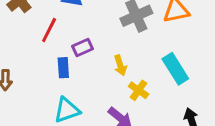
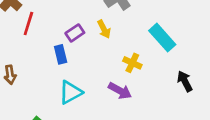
red line: (49, 30) -> (28, 24), moved
yellow arrow: (120, 65) -> (104, 29), moved

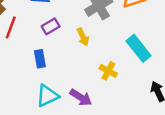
purple rectangle: (75, 33) -> (51, 26), moved
purple arrow: (120, 91) -> (81, 97), moved

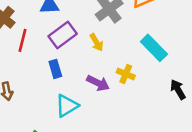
purple rectangle: (51, 26) -> (63, 35), size x1.5
purple arrow: (81, 97) -> (98, 83), moved

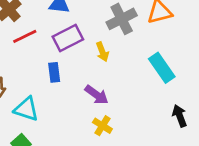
red line: (22, 40) -> (25, 36), turned 40
yellow cross: (126, 74) -> (102, 126), moved
cyan triangle: (67, 106) -> (26, 109), moved, turned 40

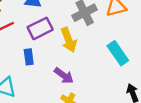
yellow arrow: (102, 52) -> (69, 40), size x1.5

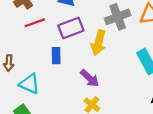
yellow arrow: (69, 40) -> (98, 43), turned 30

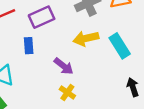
yellow arrow: (98, 43) -> (86, 38), moved, turned 65

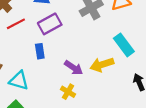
yellow arrow: (86, 38) -> (102, 65), moved
yellow cross: (67, 92) -> (68, 92), moved

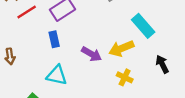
cyan triangle: (19, 81) -> (57, 75), moved
yellow cross: (68, 92) -> (125, 77), moved

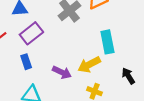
cyan rectangle: (143, 26) -> (107, 42), turned 35

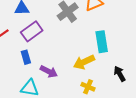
purple arrow: (62, 72) -> (49, 71), moved

